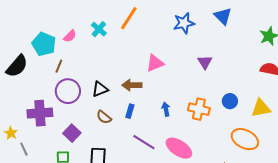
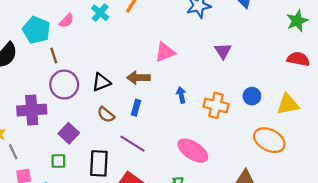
brown line: (59, 66) -> (54, 56), turned -40
blue arrow: (166, 109) -> (181, 95), moved
purple line: (144, 142) -> (133, 144), moved

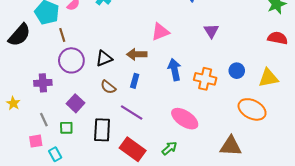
blue arrow: (181, 95) -> (175, 70), size x1.5
purple cross: (32, 110) -> (43, 83), size x0.7
gray line: (13, 152) -> (44, 120), moved

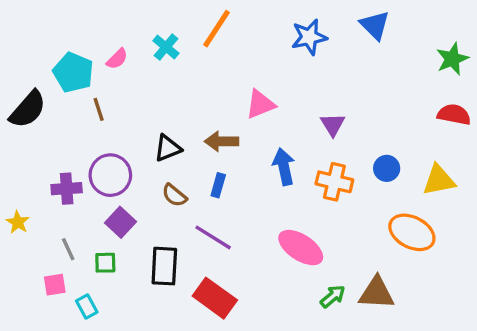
purple triangle: (211, 31) -> (333, 125), moved
purple circle: (71, 60) -> (110, 175), moved
green arrow: (169, 148) -> (333, 296), moved

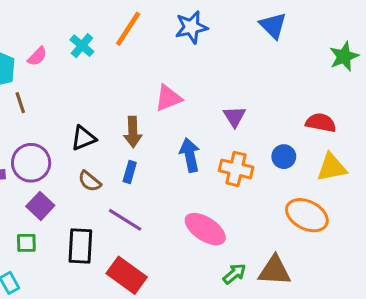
blue star: (309, 37) -> (191, 27), moved
red semicircle: (454, 114) -> (321, 123), moved
brown arrow: (222, 141) -> (133, 132), turned -92

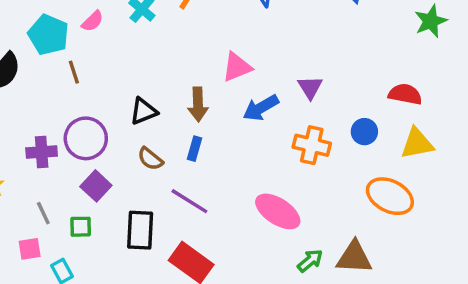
blue arrow: (190, 155) -> (261, 108), moved, turned -108

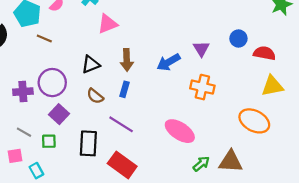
pink triangle: (237, 67) -> (108, 24), moved
brown line: (74, 72) -> (44, 39), turned -49
blue circle: (364, 132) -> (238, 39), moved
gray line: (43, 213) -> (24, 132), turned -35

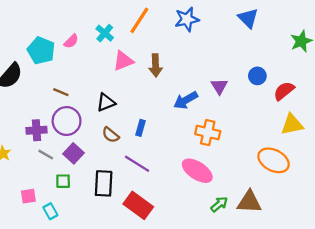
brown line: (44, 39) -> (61, 92), moved
red semicircle: (264, 53) -> (284, 91), turned -50
brown arrow: (127, 60) -> (156, 66), moved
orange cross: (202, 87) -> (208, 133), moved
gray line: (24, 132) -> (46, 155), moved

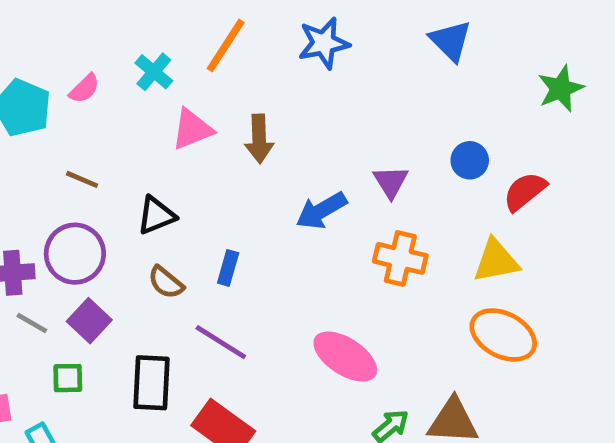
brown line: (61, 92) -> (82, 179), moved
yellow triangle: (292, 124) -> (496, 261), moved
orange cross: (208, 133) -> (400, 258), moved

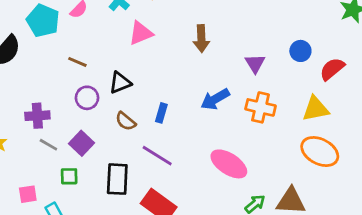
brown arrow: (259, 139) -> (201, 39), moved
blue arrow: (321, 211) -> (215, 99), moved
purple circle: (75, 254) -> (87, 98), moved, size x0.7

